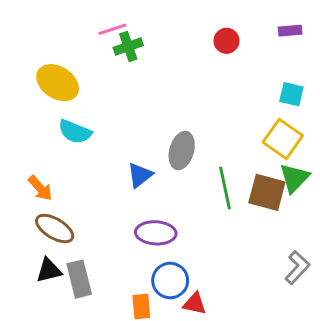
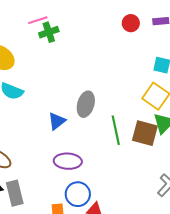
red circle: (226, 41) -> (131, 23), moved

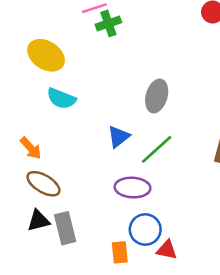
gray ellipse: (86, 104) -> (157, 96), moved
green line: (116, 130) -> (157, 149), moved, turned 60

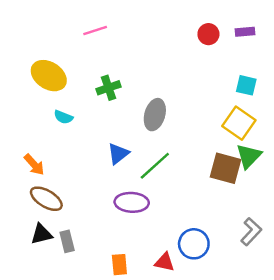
green cross: (108, 23) -> (108, 88), moved
cyan semicircle: (61, 99) -> (63, 117), size x0.7
gray rectangle: (65, 228) -> (67, 241), size x0.7
blue circle: (145, 230) -> (194, 244), moved

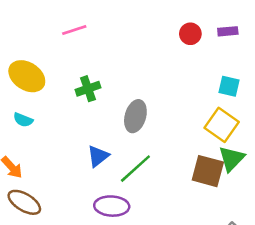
cyan semicircle: (63, 117) -> (23, 120), moved

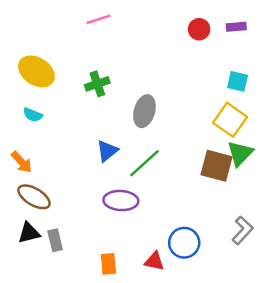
pink line: (74, 30) -> (99, 19), moved

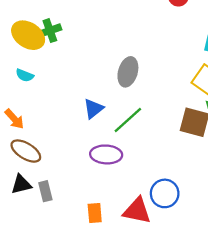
green cross: (97, 84) -> (50, 31), moved
red triangle: (154, 261) -> (137, 211), size x1.5

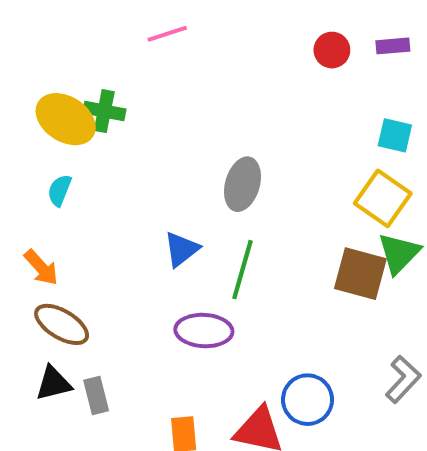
green cross: (50, 31) -> (104, 111), turned 30
cyan semicircle: (25, 75) -> (60, 190), turned 90
green line: (128, 120) -> (242, 270), turned -32

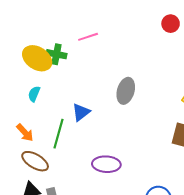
pink line: (167, 34) -> (88, 37), moved
blue triangle: (182, 249) -> (81, 112), moved
green line: (242, 270) -> (58, 134), moved

